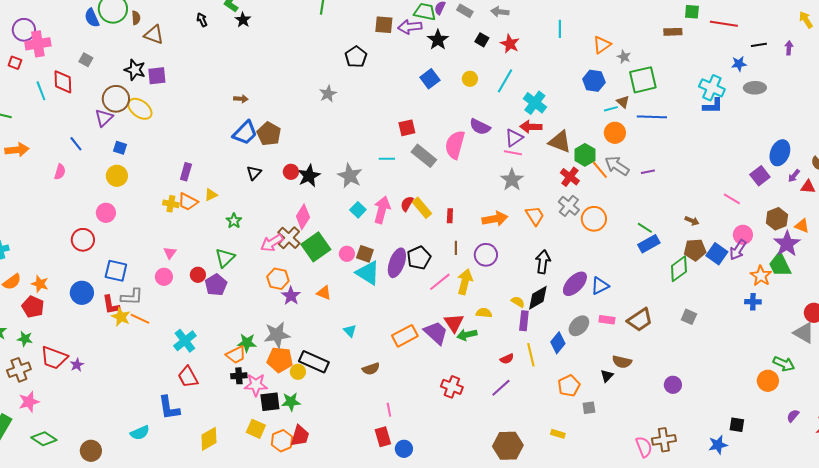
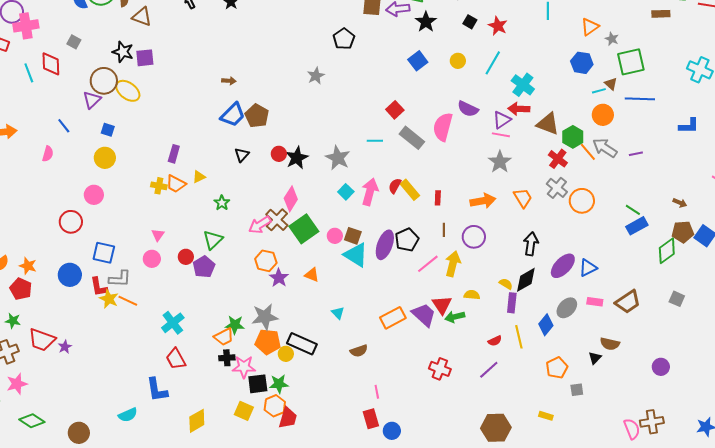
blue L-shape: (713, 106) -> (689, 126), moved
red square: (407, 128) -> (395, 110), turned -30
orange hexagon: (282, 441) -> (275, 406), moved

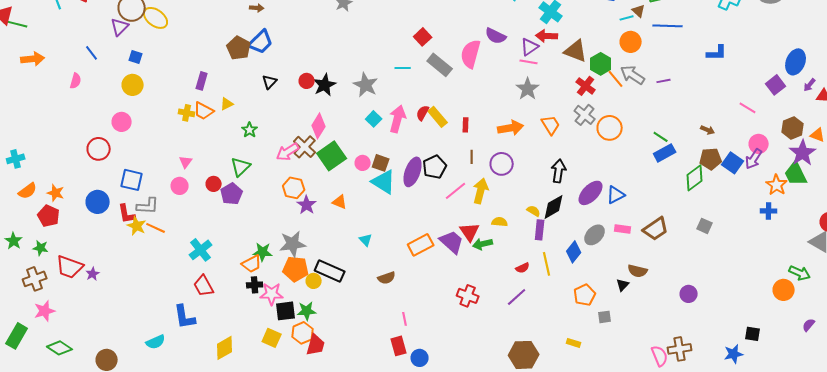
brown pentagon: (257, 116) -> (239, 48), moved

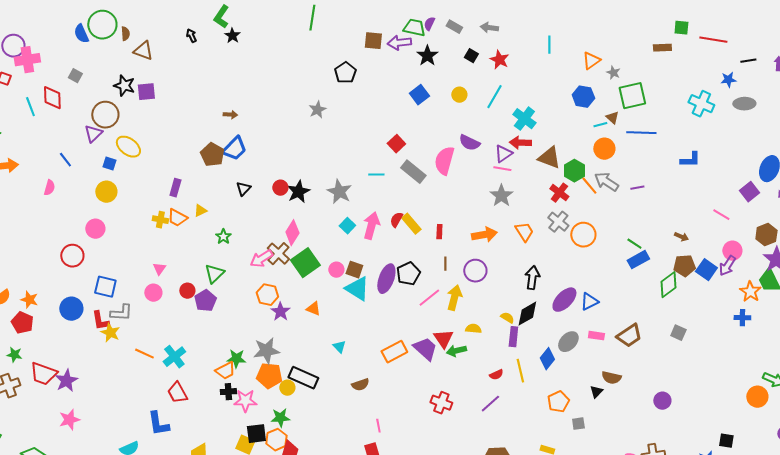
yellow ellipse: (156, 18) -> (128, 147), moved
orange line: (156, 228) -> (144, 354), moved
purple star: (93, 274) -> (66, 381), size x1.6
pink star: (45, 311) -> (69, 420), moved
black square: (286, 311) -> (256, 434), moved

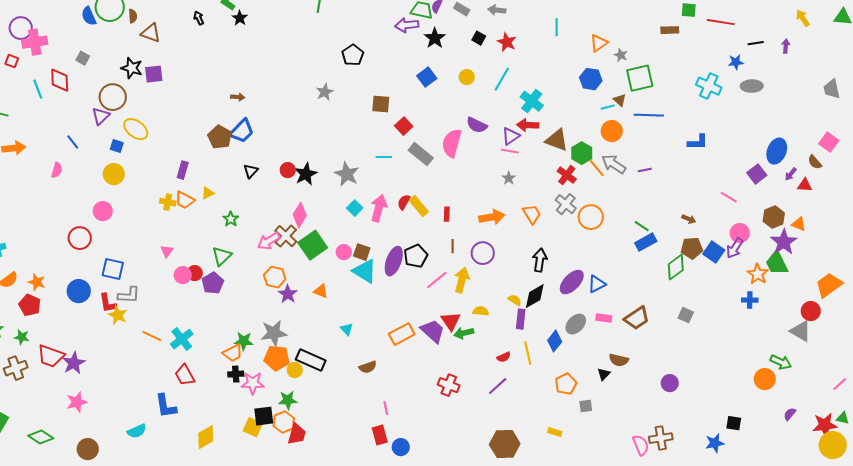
brown square: (373, 41) -> (381, 104), moved
gray star: (501, 196) -> (509, 178), size x0.6
pink circle: (153, 293) -> (183, 275), moved

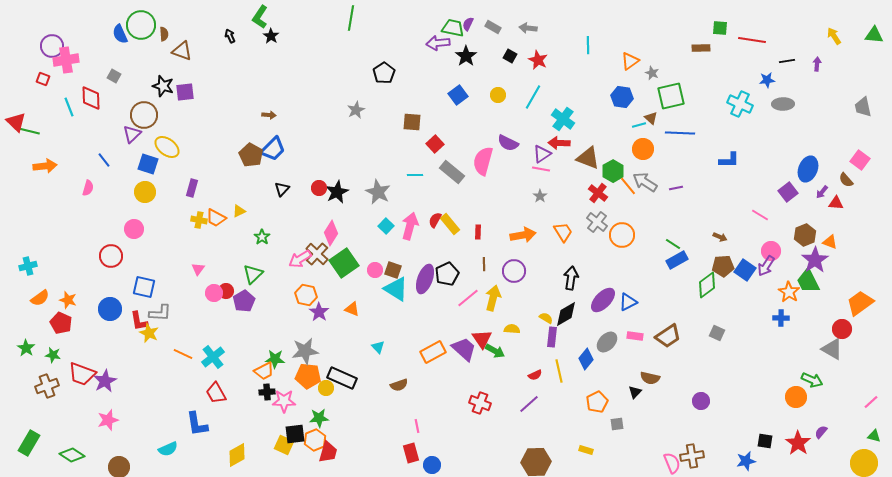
blue square: (117, 146) -> (148, 164), size x1.5
purple rectangle: (183, 170) -> (192, 188), moved
green arrow: (464, 333) -> (495, 351), turned -138
red star: (825, 425) -> (798, 443), moved, turned -30

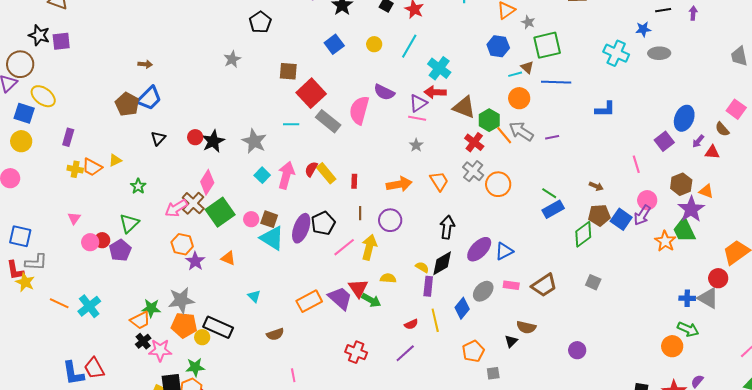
red square: (435, 144) -> (311, 93), size x1.6
pink line: (760, 215) -> (636, 164), turned 42
blue cross: (781, 318) -> (687, 298), moved
black cross: (267, 392) -> (143, 341), turned -35
red trapezoid: (216, 393) -> (94, 368), moved

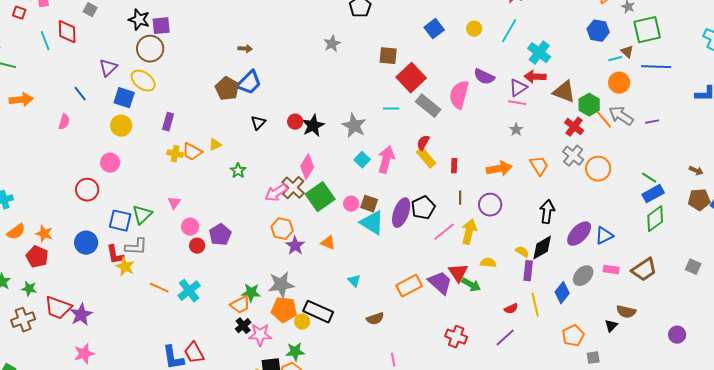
brown circle: (20, 64) -> (150, 49), moved
red semicircle: (311, 169) -> (423, 143), moved
green triangle: (129, 223) -> (142, 215), moved
green diamond: (583, 234) -> (655, 219), moved
red circle: (102, 240) -> (197, 246), moved

